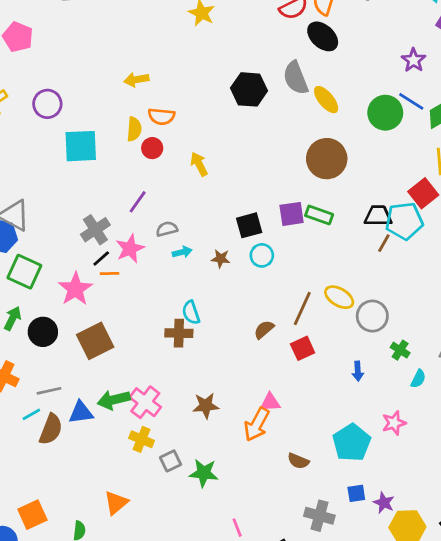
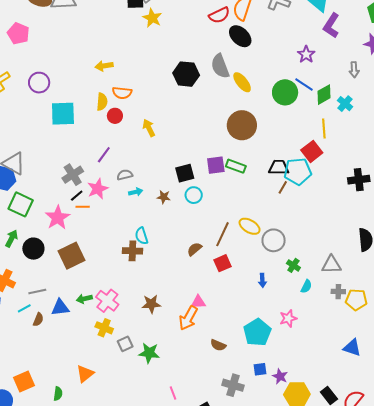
green arrow: (114, 400) -> (84, 299), size x0.7
brown semicircle: (51, 429) -> (38, 320), size x0.6

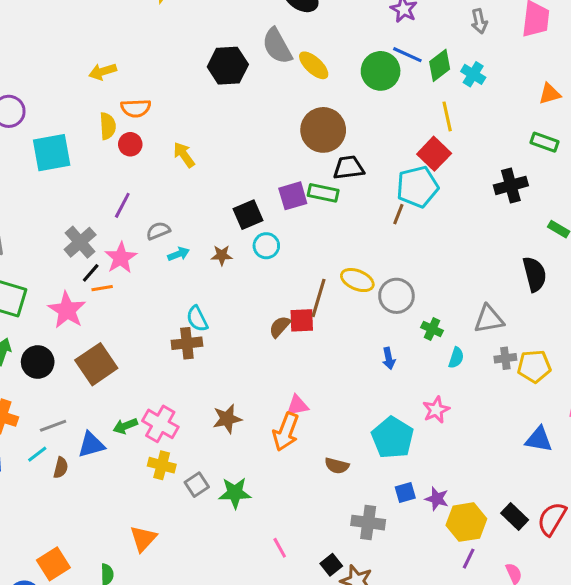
black trapezoid: (279, 167) -> (349, 168), moved
red square: (222, 263) -> (302, 320), moved, turned 30

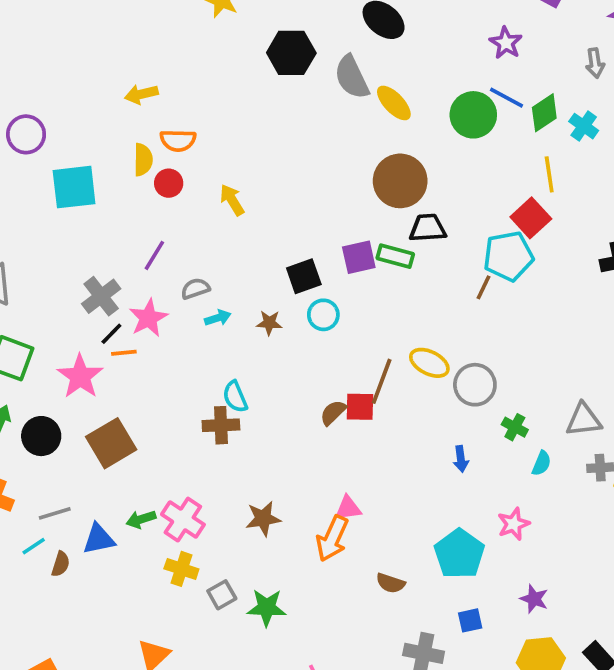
black hexagon: (228, 66) -> (291, 53), moved
purple star: (437, 499) -> (534, 599), moved

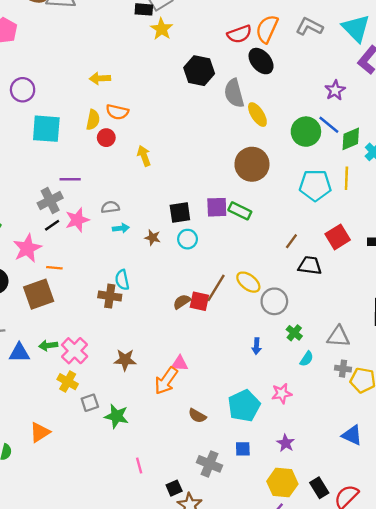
red square: (531, 218) -> (338, 237), moved
black trapezoid: (428, 228) -> (310, 265), moved
purple line: (154, 255) -> (70, 179), moved, turned 48
cyan pentagon: (508, 256) -> (315, 185), moved
orange line: (124, 353) -> (54, 268), moved

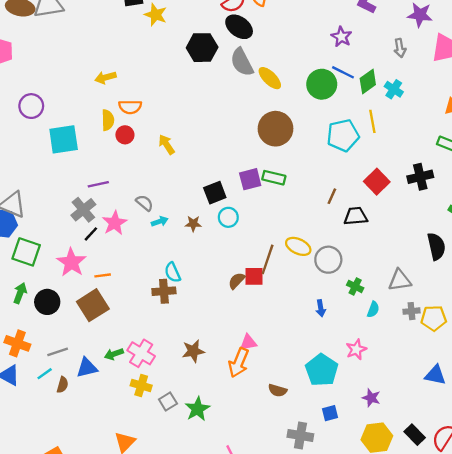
black ellipse: (261, 61) -> (239, 27), moved
gray semicircle: (110, 207) -> (145, 203), turned 60
green star: (116, 416) -> (197, 409), turned -30

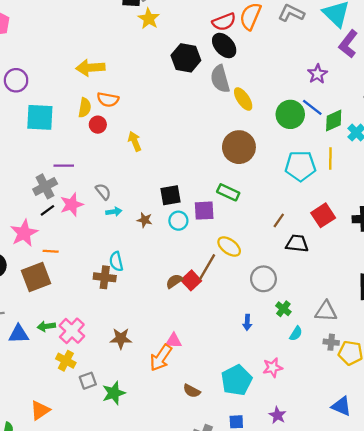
yellow arrow: (105, 77) -> (90, 68), size x1.4
purple square: (250, 179) -> (204, 211), moved
yellow ellipse: (298, 246) -> (229, 247), moved
red square: (254, 276) -> (191, 280), turned 36

